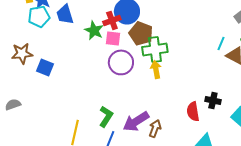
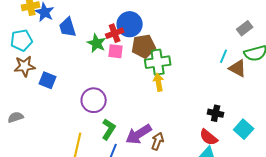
cyan pentagon: (39, 16) -> (22, 40), moved
brown pentagon: (141, 33) -> (144, 46), turned -30
purple circle: (121, 62) -> (94, 100), moved
red semicircle: (193, 111) -> (209, 137), moved, turned -42

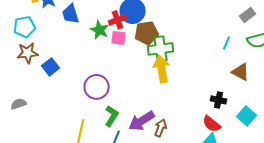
brown triangle: (238, 68) -> (241, 72), moved
blue square: (48, 80) -> (51, 67), turned 30
yellow arrow: (159, 82) -> (162, 69), size x1.5

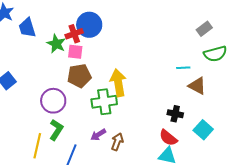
brown pentagon: (147, 33) -> (79, 76), moved
cyan line: (227, 43) -> (183, 68), moved, turned 64
green cross: (161, 49) -> (104, 102), moved
green L-shape: (112, 116) -> (56, 130), moved
purple arrow: (142, 121) -> (98, 135), size x0.6

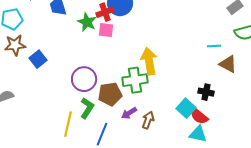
brown pentagon: (79, 76) -> (110, 94), moved
cyan square: (203, 130) -> (186, 108), moved

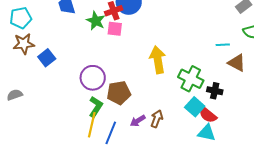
green cross: (135, 80) -> (191, 79), moved, turned 35
purple arrow: (129, 113) -> (138, 121), moved
yellow line: (68, 124) -> (92, 125), moved

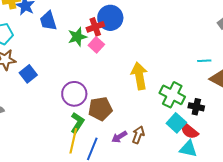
green star: (96, 21) -> (77, 37), turned 30
pink square: (115, 29) -> (96, 45), turned 35

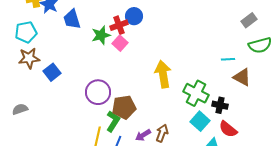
blue circle: (110, 18) -> (134, 16), size x0.7
green L-shape: (77, 123) -> (113, 121), moved
red semicircle: (189, 131) -> (228, 129), moved

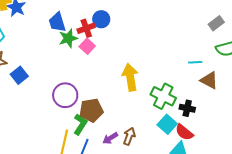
blue trapezoid: (72, 19) -> (57, 22), moved
red semicircle: (228, 129) -> (184, 132), moved

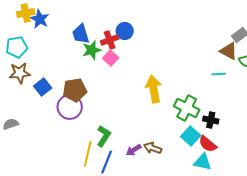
brown triangle: (209, 80) -> (229, 51), moved
purple circle: (65, 95) -> (70, 107), moved
brown pentagon: (91, 110) -> (75, 90), moved
brown arrow: (129, 136) -> (153, 148), turned -90

